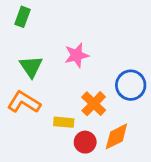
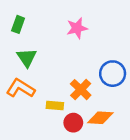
green rectangle: (22, 17) -> (18, 24), moved
pink star: (77, 55) -> (77, 28), moved
orange diamond: (116, 136) -> (100, 118), turned 30

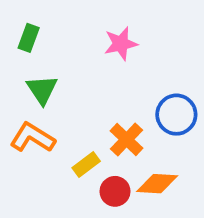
yellow rectangle: (55, 105) -> (86, 164), turned -42

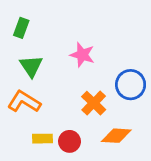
pink star: (121, 44) -> (82, 55), moved, turned 30
yellow rectangle: (86, 164) -> (43, 139), moved, turned 36
red circle: (115, 191) -> (69, 141), moved

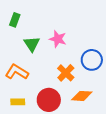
green triangle: (31, 66) -> (32, 44), moved
yellow rectangle: (43, 139) -> (18, 102), moved
red circle: (69, 141) -> (49, 100), size x1.5

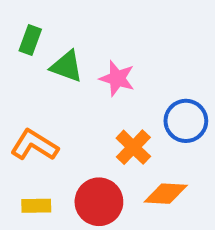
green triangle: (32, 44) -> (67, 66), moved, turned -36

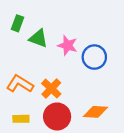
blue circle: (186, 121) -> (94, 57), moved
orange cross: (133, 147) -> (51, 89), moved

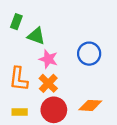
pink star: (68, 45) -> (48, 59), moved
orange L-shape: (20, 84) -> (19, 79), turned -115

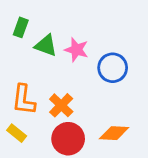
pink star: (48, 59) -> (76, 50), moved
yellow rectangle: (20, 112) -> (17, 133), moved, turned 40

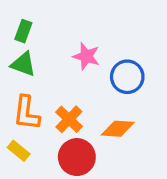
green triangle: (46, 45) -> (23, 64), moved
orange diamond: (114, 133) -> (118, 129), moved

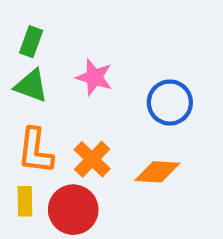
pink star: (86, 56) -> (94, 77), moved
yellow rectangle: (19, 151) -> (25, 201), turned 50
red circle: (77, 157) -> (73, 210), moved

